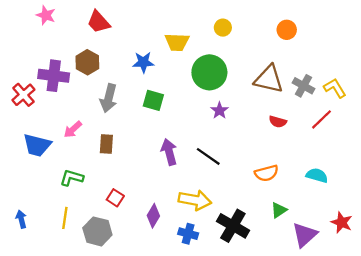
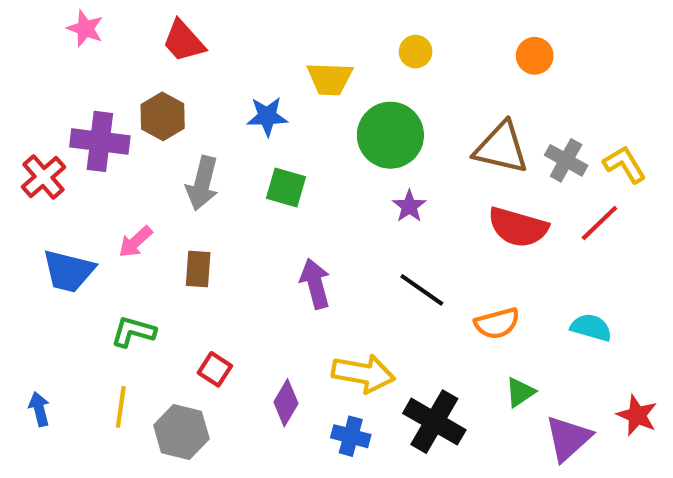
red semicircle: (278, 122) -> (518, 227), size x1.8
black line: (208, 156) -> (422, 290), moved

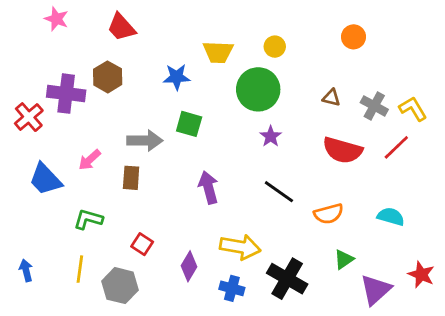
yellow circle: (416, 52) -> (275, 47), moved
brown triangle: (501, 148) -> (331, 98), size x0.5
gray arrow: (202, 183) -> (145, 141), moved, turned -104
blue trapezoid: (69, 271) -> (45, 179), turned 33

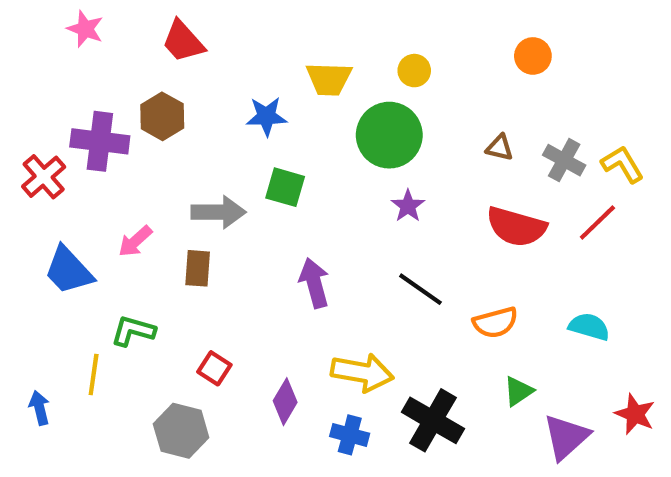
yellow line: (80, 269) -> (94, 375), moved

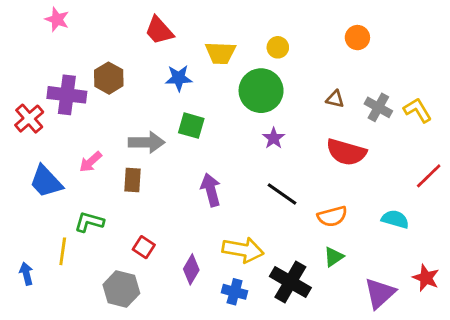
red trapezoid: (183, 41) -> (159, 31), moved
red line: (597, 223) -> (429, 176), moved
green triangle: (518, 391) -> (334, 257), moved

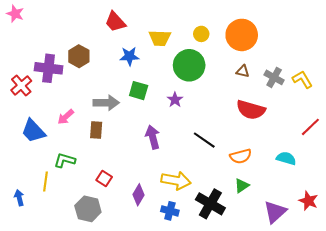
pink star: (57, 19) -> (15, 14), moved
orange circle: (357, 38) -> (242, 35), moved, size x1.8
purple star: (274, 138) -> (175, 100), moved

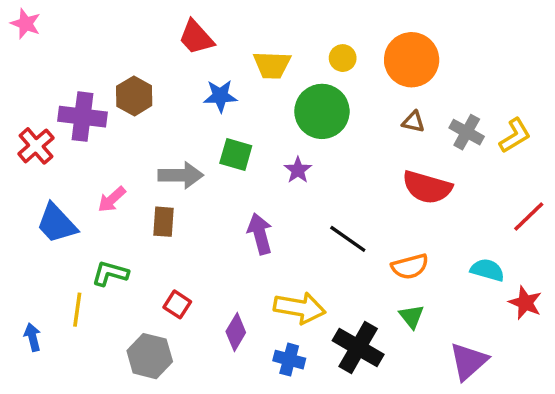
yellow L-shape: (302, 79) -> (515, 136), turned 90
green triangle: (242, 186) -> (412, 316), turned -35
red star: (308, 201) -> (525, 303), moved

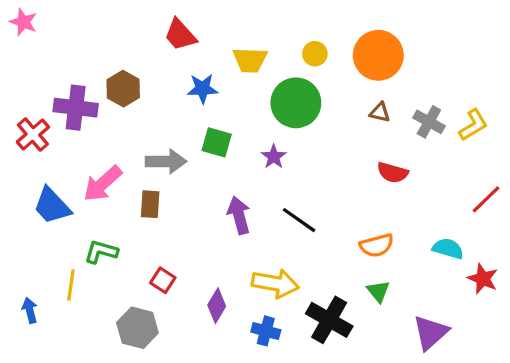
red semicircle: (427, 187) -> (393, 173), size x0.7
pink arrow: (112, 199) -> (103, 184), size x1.5
black line: (348, 239) -> (299, 220), moved

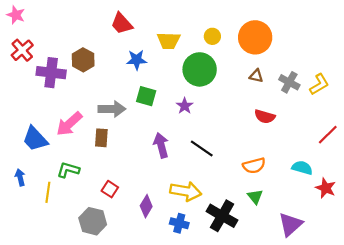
red cross: (33, 135) -> (22, 50), moved
blue arrow: (30, 310) -> (20, 177), moved

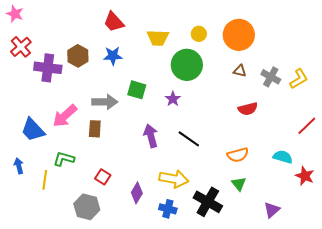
blue star: (137, 60) -> (113, 56), moved
red semicircle: (265, 116) -> (248, 109), turned -30
purple triangle: (290, 224) -> (272, 210), size x0.7

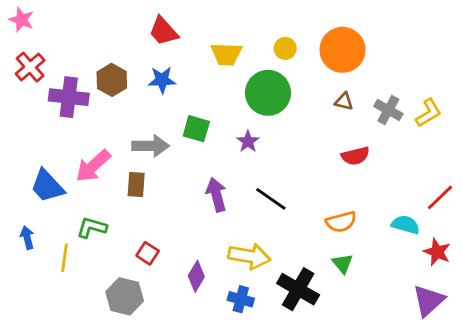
red line: (307, 126) -> (440, 197), moved
purple triangle: (272, 210) -> (429, 301), moved, size x1.4

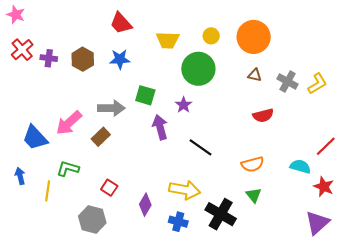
purple cross: (69, 97) -> (49, 58), moved, size x0.6
brown rectangle: (136, 185) -> (101, 137), turned 42
purple arrow: (216, 195) -> (160, 127), moved

